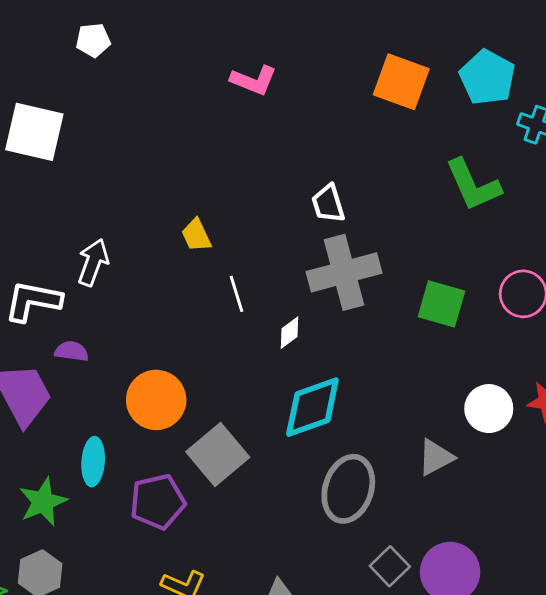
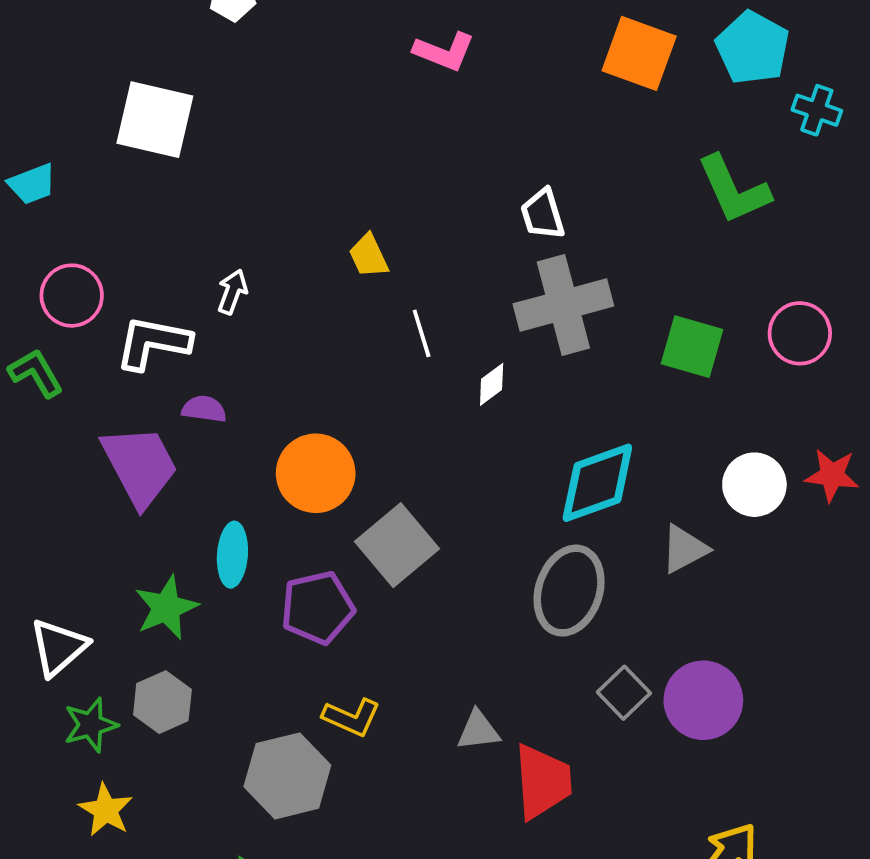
white arrow: (93, 262) -> (232, 292), size x0.7
cyan diamond: (312, 407) -> (597, 483), moved

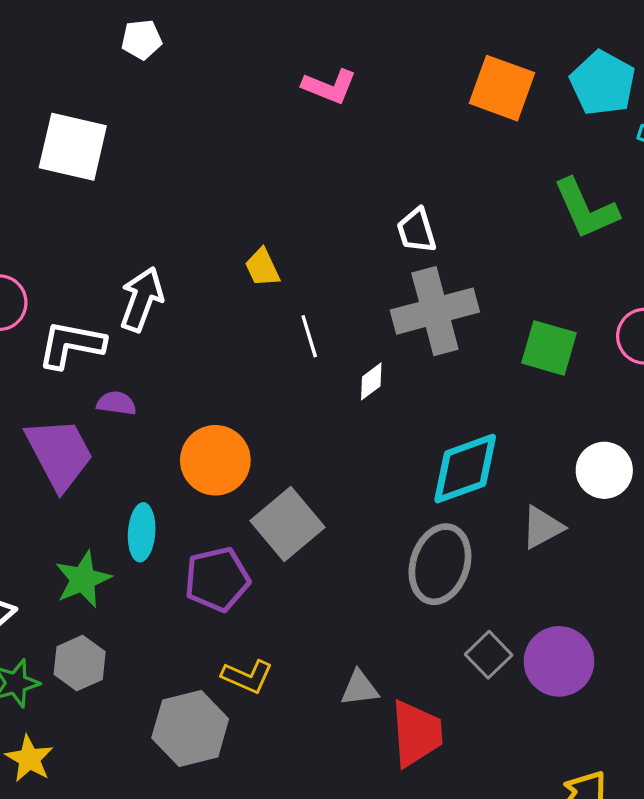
white arrow: (232, 292) -> (142, 299), size x1.6

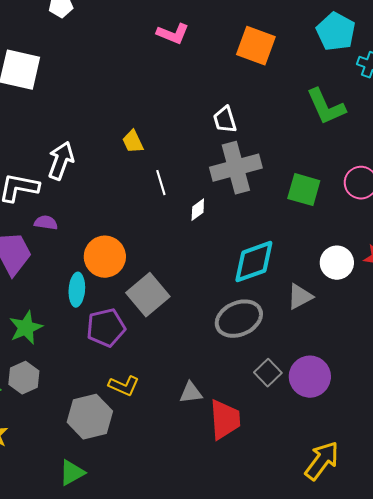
orange square: (502, 88) -> (256, 46), moved
cyan ellipse: (142, 532) -> (77, 290), moved
gray ellipse: (440, 564) -> (239, 319), turned 48

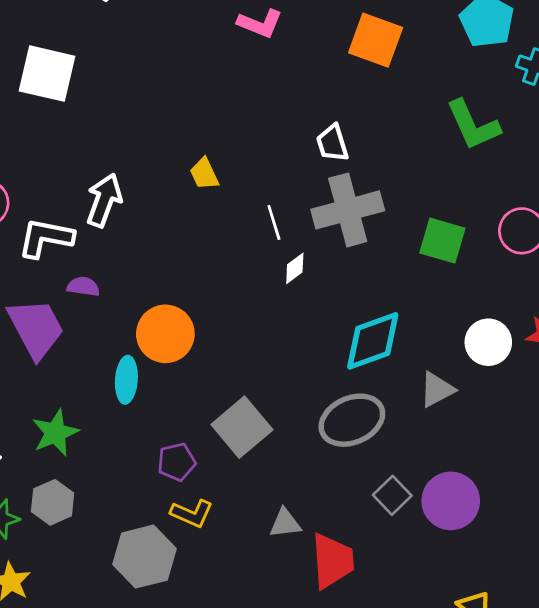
white line: (161, 183) -> (274, 222), moved
gray square: (148, 295) -> (242, 427), moved
purple pentagon: (106, 328) -> (177, 462), moved, size x0.7

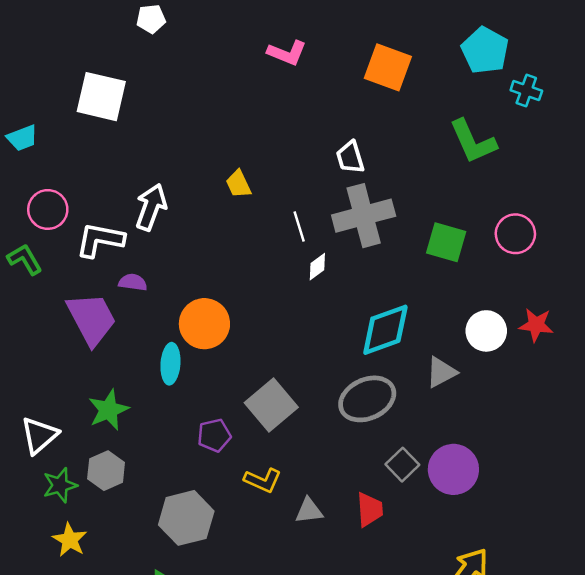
yellow L-shape: (192, 513) -> (263, 480), moved
gray triangle: (285, 523) -> (309, 511), moved
red trapezoid: (332, 561) -> (370, 509), moved, size x0.7

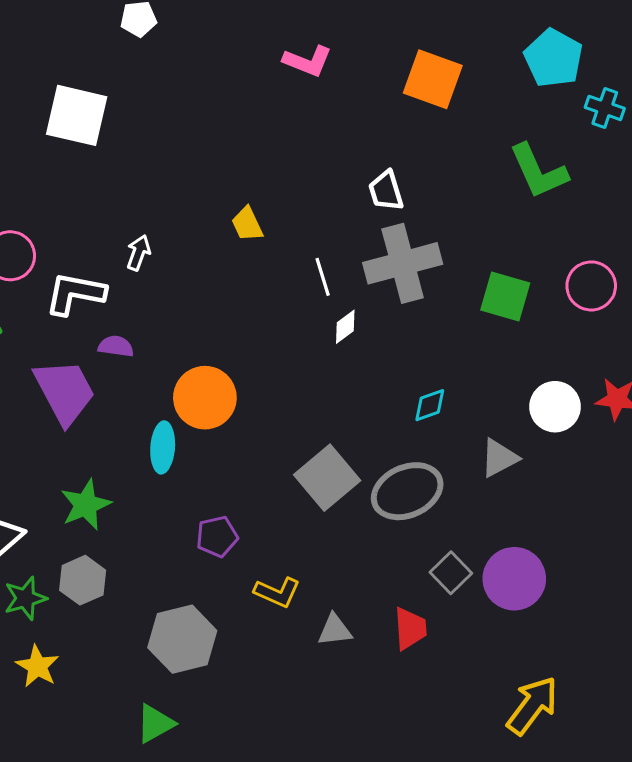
white arrow: (151, 207) -> (139, 253), size x0.6
cyan diamond: (385, 330) -> (430, 405), size x0.5
gray square: (271, 405) -> (327, 478), moved

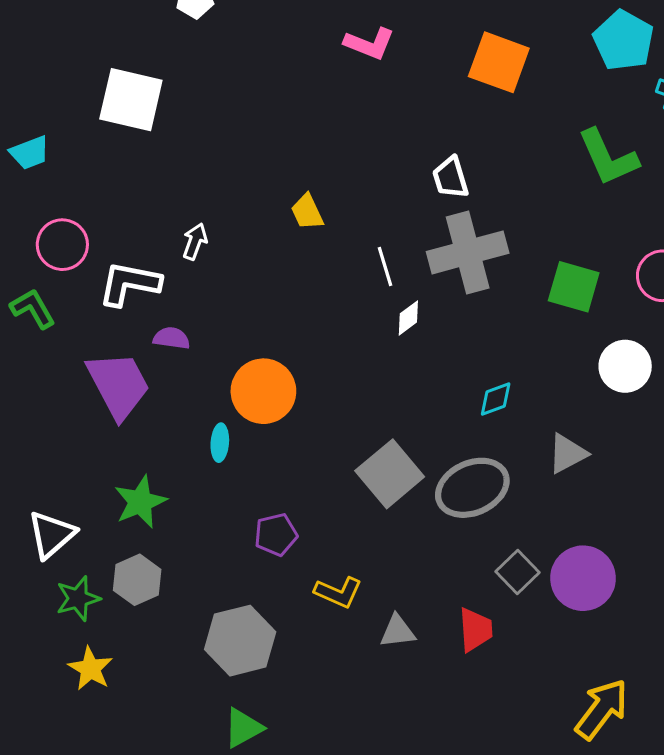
white circle: (555, 407) -> (625, 366), moved
cyan ellipse: (163, 447) -> (220, 443), size x0.7
green triangle: (155, 724) -> (243, 728), moved

